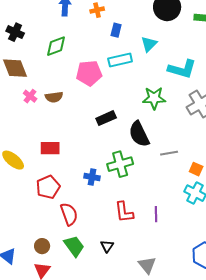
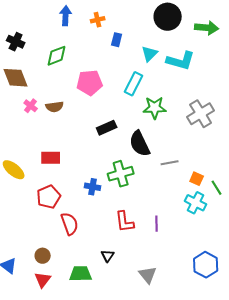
cyan rectangle: (120, 60) -> (134, 84), moved, turned -50
cyan L-shape: (182, 69) -> (181, 61), moved
green trapezoid: (74, 246) -> (81, 274), moved, turned -55

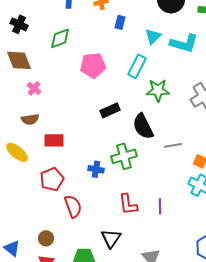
brown semicircle: (55, 107) -> (30, 119), moved
black triangle: (108, 256) -> (111, 238), size x1.5

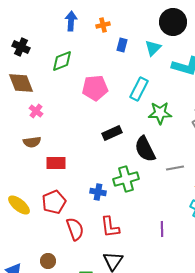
cyan triangle: (153, 36) -> (153, 48), moved
yellow ellipse: (17, 152) -> (19, 205), moved
red L-shape: (128, 204) -> (110, 227), moved

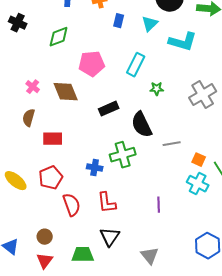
brown diamond: (21, 83) -> (66, 92), moved
green star: (160, 113) -> (157, 89), size x0.6
brown semicircle: (32, 142) -> (29, 118), turned 114

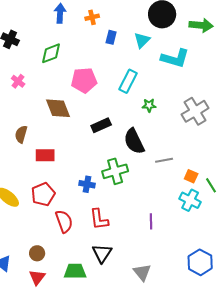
pink cross: (33, 87) -> (18, 81), moved

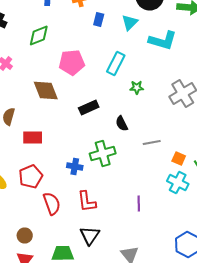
black semicircle: (134, 141) -> (122, 124), size x0.6

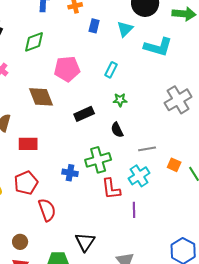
cyan rectangle: (116, 64) -> (111, 70), size x0.7
green star: (137, 88) -> (120, 100), moved
cyan cross: (178, 182) -> (139, 176), moved, turned 30
red L-shape: (87, 202) -> (111, 189), moved

